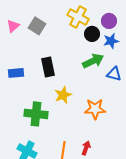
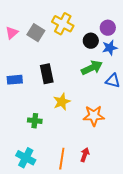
yellow cross: (78, 17) -> (63, 24), moved
green cross: (36, 114) -> (35, 121), size x0.6

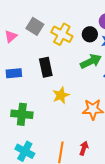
yellow cross: (63, 24) -> (62, 34), moved
pink triangle: (12, 33) -> (11, 36), moved
green cross: (35, 121) -> (22, 114), moved, size x1.5

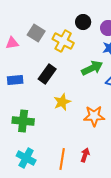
black circle: (90, 34) -> (83, 22), moved
pink triangle: (11, 36) -> (12, 43), turned 32
black rectangle: (46, 67) -> (47, 74), turned 48

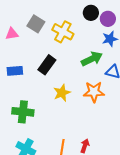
black circle: (83, 22) -> (91, 13), moved
orange star: (94, 116) -> (94, 92), moved

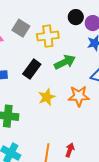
yellow cross: (63, 32) -> (48, 36), turned -35
green arrow: (92, 59) -> (65, 62), moved

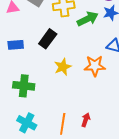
green arrow: (65, 62) -> (88, 19), moved

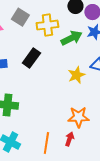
orange star: (95, 66) -> (78, 117), moved
yellow star: (63, 67) -> (76, 75), moved

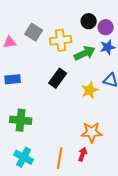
black rectangle: (31, 58) -> (58, 78), moved

